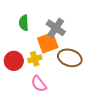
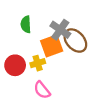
brown ellipse: (70, 58) -> (75, 41), moved, turned 30

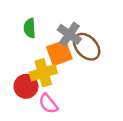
yellow cross: (38, 63) -> (43, 73), size x1.5
red circle: (15, 65) -> (26, 86), moved

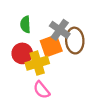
brown ellipse: (87, 47) -> (75, 41), turned 40
red circle: (26, 86) -> (22, 53), moved

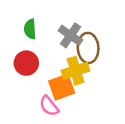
orange square: (51, 46) -> (62, 87), moved
yellow cross: (37, 63) -> (75, 71), moved

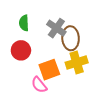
yellow cross: (75, 71) -> (77, 63), moved

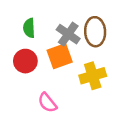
brown ellipse: (71, 38) -> (95, 32), moved
orange square: (49, 70) -> (60, 56), moved

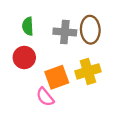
gray cross: (68, 34) -> (65, 32), turned -30
orange square: (60, 56) -> (57, 77), moved

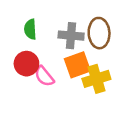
orange square: (57, 77) -> (77, 65), moved
pink semicircle: (45, 97) -> (44, 76), moved

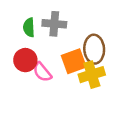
brown ellipse: (99, 33) -> (94, 49), moved
gray cross: (71, 36) -> (54, 24), moved

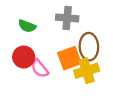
gray cross: (54, 24) -> (67, 18), moved
green semicircle: (29, 27) -> (27, 26), turned -66

